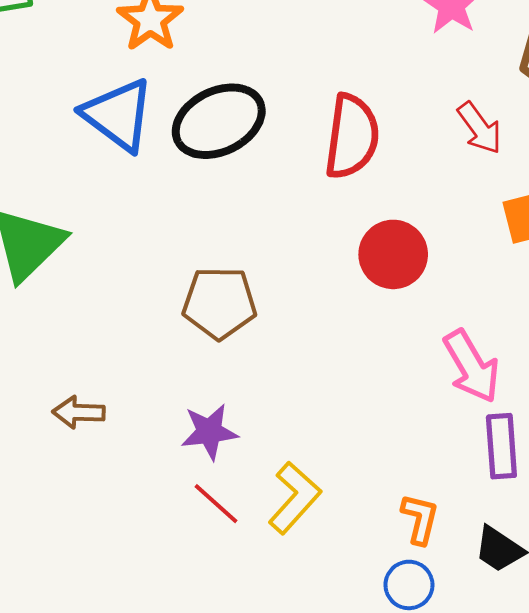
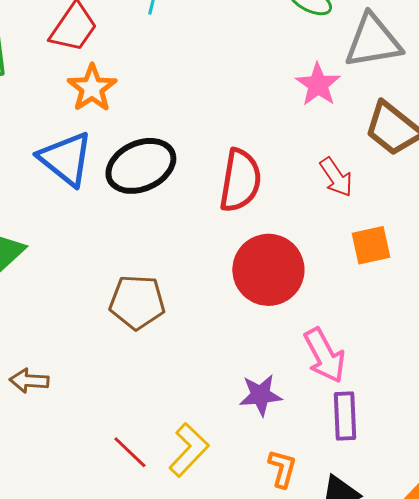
red circle: (393, 254) -> (268, 270), size x1.4
purple star: (209, 432) -> (261, 395), moved

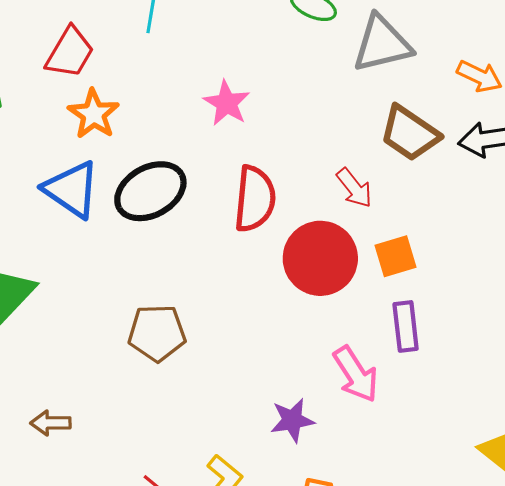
pink star: (318, 85) -> (227, 103), moved
red circle: (268, 270) -> (320, 258), moved
purple rectangle: (345, 416) -> (406, 326), moved

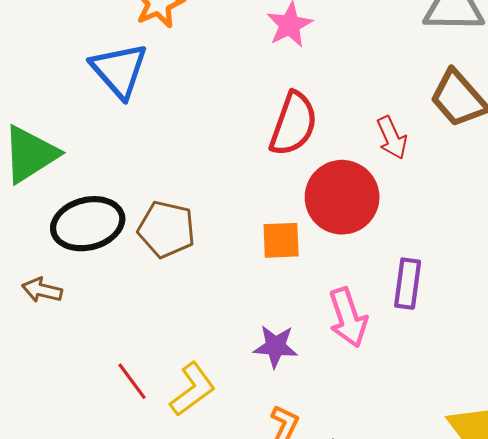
black ellipse: (150, 191) -> (88, 224), moved
orange square: (396, 256) -> (281, 240), moved

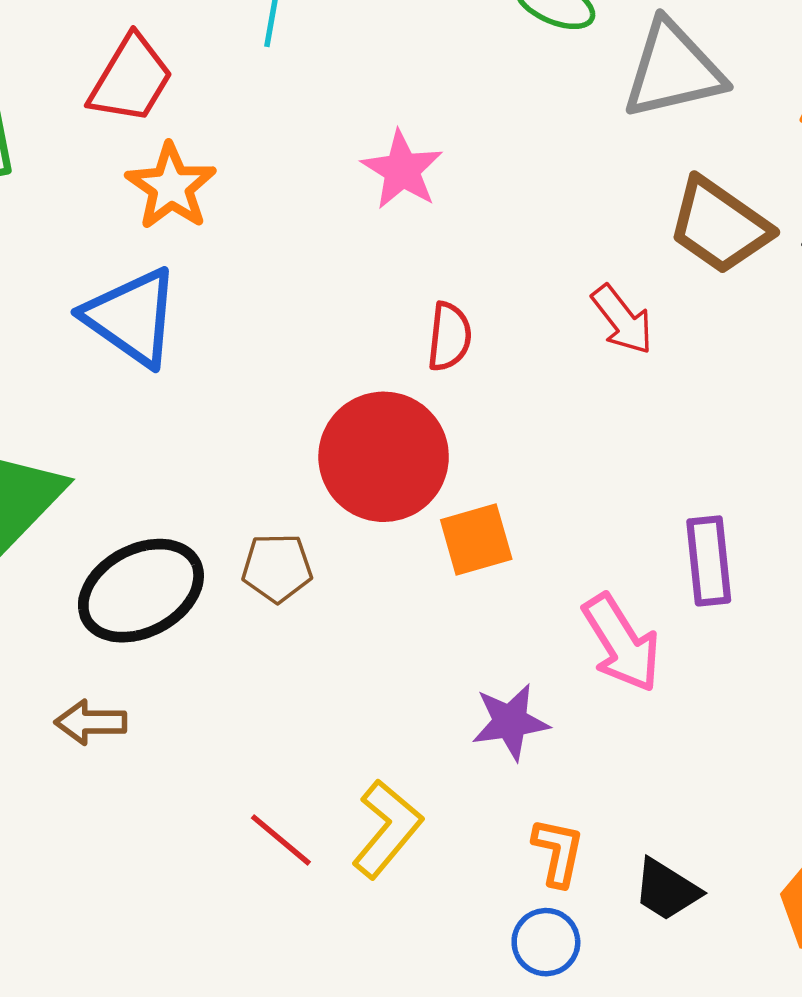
red semicircle: (293, 124) -> (449, 337), size x0.6
red circle: (342, 197) -> (384, 457), moved
brown pentagon: (166, 229) -> (277, 568), size x0.7

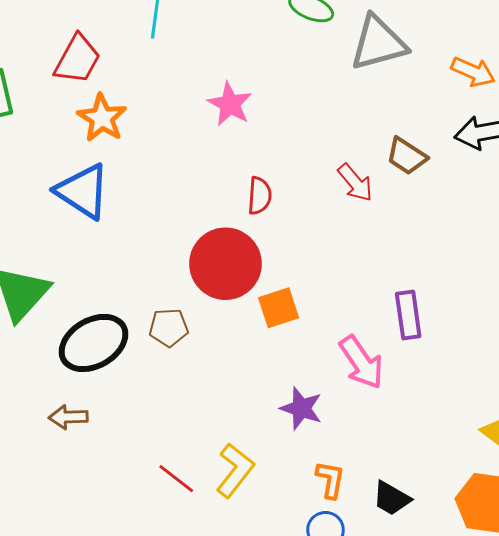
brown trapezoid: (719, 226) -> (407, 156), moved, size x0.7
purple star: (510, 722) -> (301, 408), turned 30

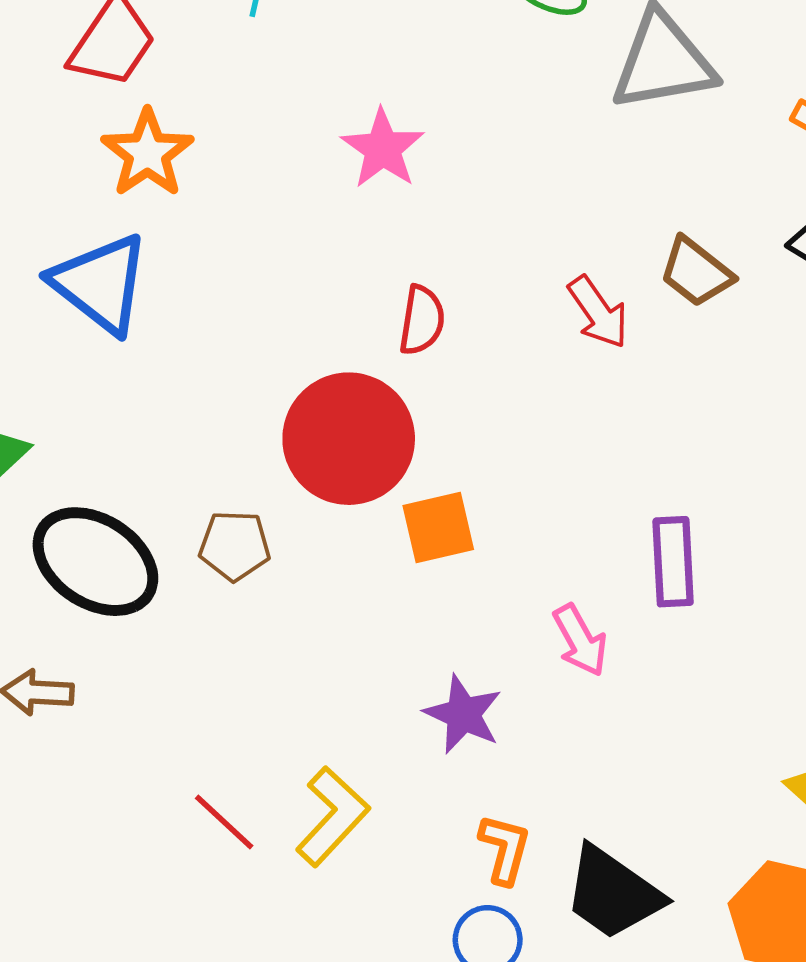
black ellipse: (93, 343) -> (95, 562), turned 58
pink arrow: (361, 362) -> (580, 640), size x0.7
black trapezoid: (392, 498) -> (613, 893), size x1.5

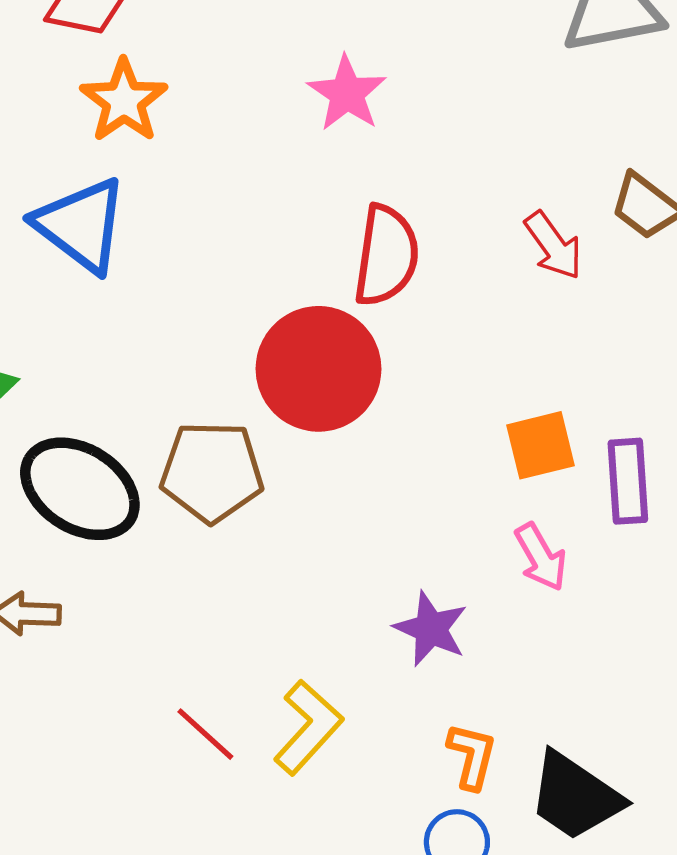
red semicircle: (422, 320) -> (386, 256), size x1.5
orange square: (438, 528) -> (541, 445), moved
brown pentagon: (235, 546) -> (212, 472), size x1.5

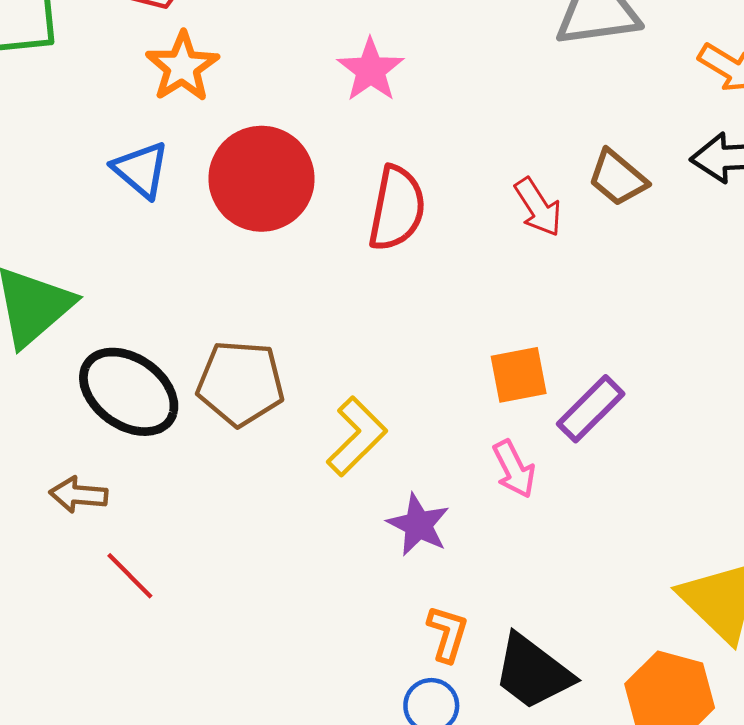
blue triangle: (81, 225) -> (141, 170), size x0.7
red circle: (319, 369) -> (262, 179), moved
purple rectangle: (628, 481) -> (591, 409), turned 46
yellow L-shape: (308, 727) -> (357, 436), moved
red line: (205, 734) -> (130, 576), moved

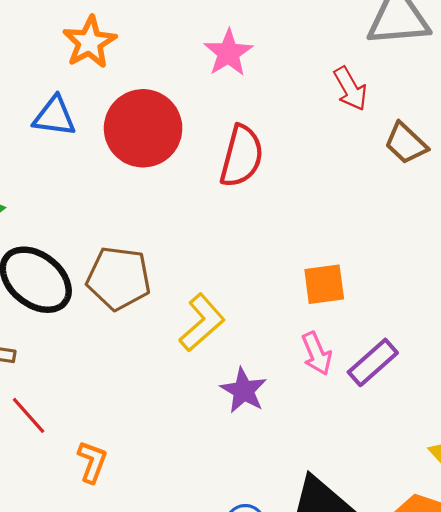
blue triangle: (141, 170) -> (54, 116), turned -36
red arrow: (538, 207) -> (350, 89), moved
purple rectangle: (591, 409) -> (373, 362), moved
orange L-shape: (448, 634) -> (92, 462), moved

